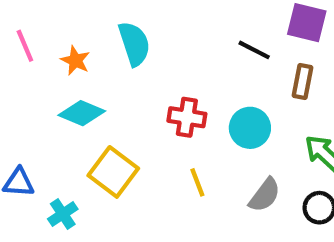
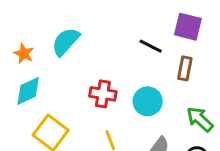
cyan semicircle: (134, 44) -> (66, 42), turned -120
cyan diamond: (82, 113) -> (28, 91), turned -48

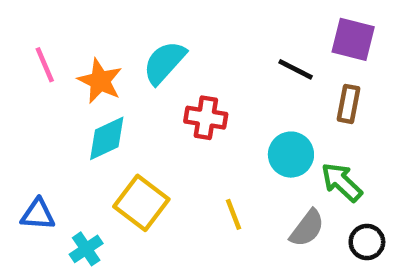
orange star: (24, 54) -> (100, 81), size x1.4
red cross: (103, 94) -> (206, 118), moved
green arrow: (200, 119) -> (342, 182), moved

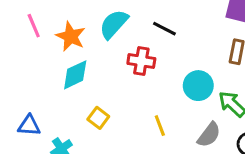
black line: (296, 69) -> (164, 29), moved
yellow square: (141, 203) -> (98, 118), size x0.6

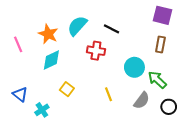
pink line: (34, 26) -> (18, 44), moved
blue triangle: (29, 126) -> (20, 94), turned 35

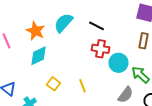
red cross: (96, 51) -> (100, 49), moved
yellow line: (108, 94) -> (82, 86), moved

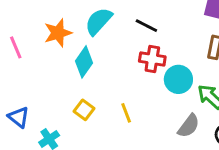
orange star: (36, 31) -> (58, 33), turned 30
cyan diamond: (38, 56) -> (84, 62), moved, turned -30

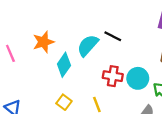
cyan semicircle: (99, 21) -> (88, 45), moved
red cross: (152, 59) -> (113, 76), moved

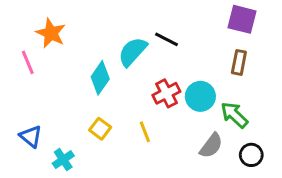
orange star: (43, 42) -> (51, 33), moved, turned -30
red cross: (113, 76) -> (166, 93), turned -36

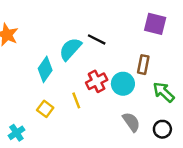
brown rectangle: (239, 62) -> (143, 65), moved
green arrow: (234, 115) -> (164, 92), moved
yellow line: (145, 132) -> (76, 100), moved
gray semicircle: (211, 146) -> (131, 122), turned -72

